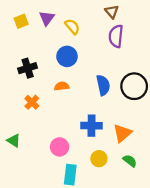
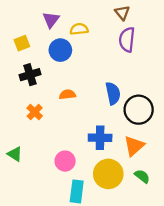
yellow square: (21, 21) -> (22, 43), moved
yellow semicircle: (72, 27) -> (79, 29), turned -56
blue circle: (67, 56) -> (60, 50), moved
black circle: (134, 86) -> (139, 110), moved
yellow circle: (99, 159) -> (108, 174), size x1.6

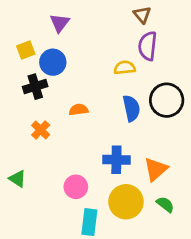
yellow semicircle: (79, 29) -> (125, 68), moved
blue circle: (60, 50) -> (53, 62), moved
black circle: (139, 110) -> (167, 100), moved

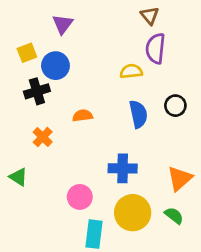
black circle: (167, 100) -> (175, 106), size x0.6
orange triangle: (156, 169) -> (180, 178), moved
green triangle: (18, 179) -> (18, 177), moved

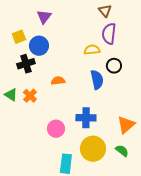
black circle: (175, 106) -> (114, 66), moved
green triangle: (18, 177) -> (11, 95), moved
pink circle: (80, 197) -> (56, 129), moved

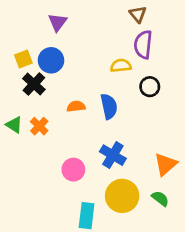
yellow square: (19, 37) -> (23, 59), moved
black cross: (26, 64) -> (34, 84), turned -30
blue semicircle: (97, 80) -> (109, 106), moved
blue cross: (86, 118) -> (113, 155), turned 30

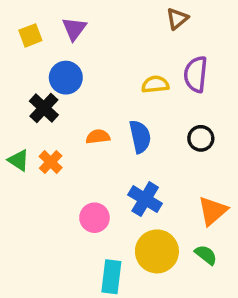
brown triangle: (138, 14) -> (177, 19), turned 30
purple semicircle: (143, 45) -> (196, 74), moved
yellow square: (23, 59) -> (30, 35), moved
black circle: (150, 87) -> (201, 138), moved

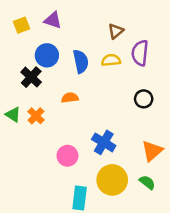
brown triangle: (177, 19) -> (116, 31), moved
purple triangle: (74, 29) -> (53, 20), turned -48
blue semicircle: (140, 137) -> (81, 61), moved

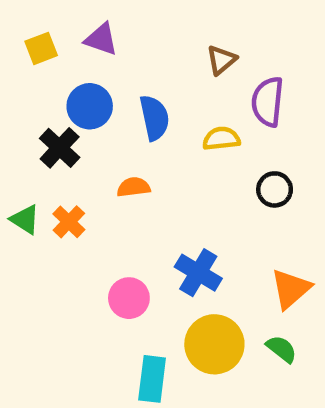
yellow semicircle: (111, 60) -> (221, 139), moved

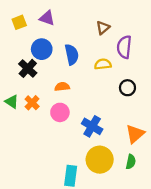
pink circle: (129, 298) -> (60, 112), moved
green semicircle: (281, 349) -> (131, 162), turned 64

